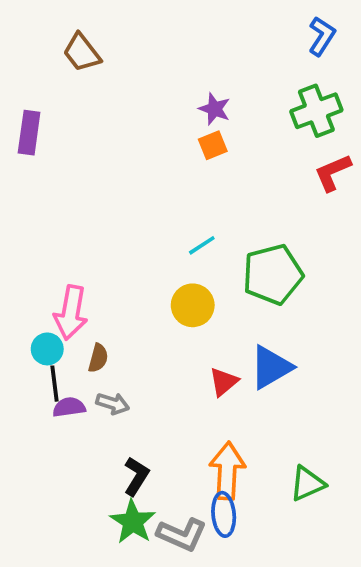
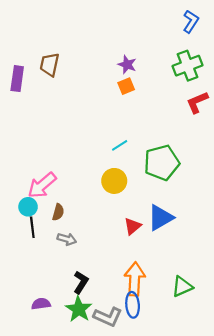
brown trapezoid: (82, 53) -> (50, 65), moved, turned 50
pink arrow: (71, 313) -> (42, 185), turned 40
purple semicircle: (69, 407) -> (41, 304), moved

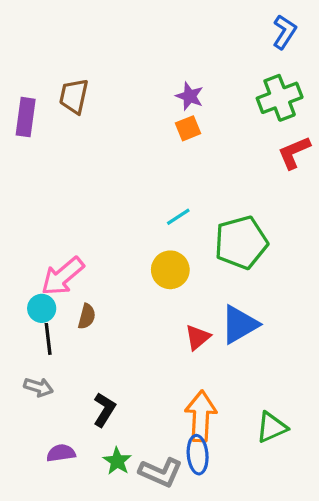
gray arrow: (67, 239) -> (38, 387), moved
black L-shape: (81, 282) -> (104, 410), moved
green star: (79, 309) -> (117, 461), size x0.7

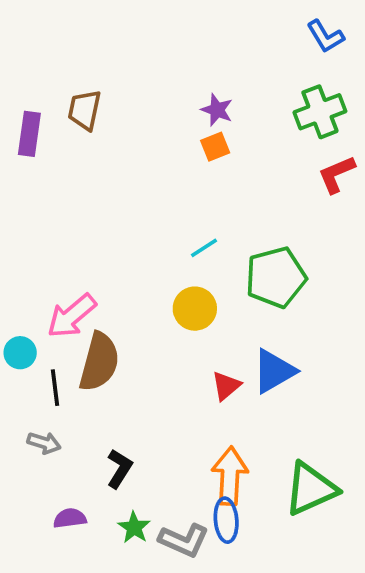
blue L-shape: (284, 32) -> (325, 36), turned 116
cyan circle: (42, 308) -> (20, 353), moved
brown semicircle: (87, 316) -> (99, 362), size x2.0
green triangle: (272, 427) -> (311, 489), size x1.5

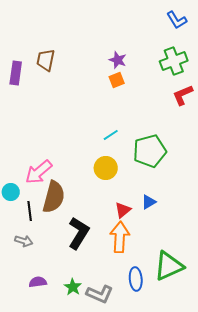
blue triangle: (274, 371) -> (149, 202), size x0.6
black L-shape: (119, 469) -> (79, 233), moved, size x1.5
orange arrow: (230, 476) -> (120, 237), moved
blue ellipse: (226, 520) -> (136, 279), moved

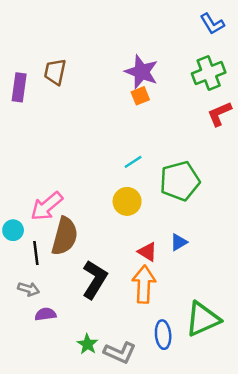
purple star: (118, 60) -> (141, 72), size x1.6
red triangle: (123, 210) -> (147, 252), turned -48
purple semicircle: (38, 282) -> (45, 314), moved

